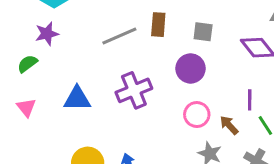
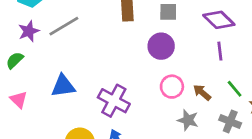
gray line: (119, 36) -> (64, 26), moved
purple cross: (134, 90) -> (114, 101), moved, turned -32
purple line: (250, 100) -> (220, 51), moved

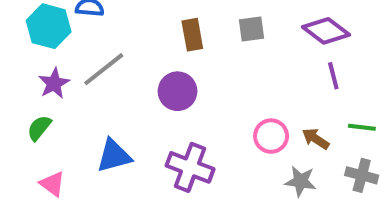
purple circle: (161, 46) -> (178, 91), moved
green line: (235, 89) -> (362, 127), turned -36

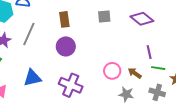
brown rectangle: (192, 35) -> (64, 19), moved
gray line: (104, 69) -> (29, 34), turned -30
purple line: (333, 76) -> (149, 52), moved

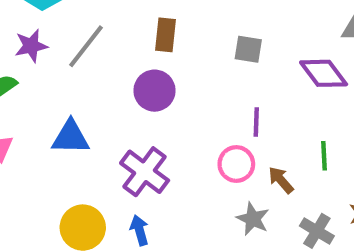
purple line: (149, 52) -> (256, 122), moved
green line: (158, 68) -> (324, 156), moved, turned 64

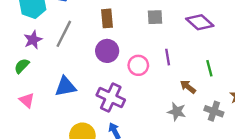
pink circle: (236, 164) -> (138, 65), moved

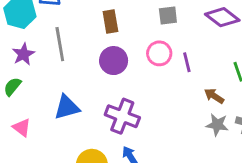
gray line: (64, 34) -> (60, 44), turned -32
pink circle: (138, 65) -> (159, 53), moved
gray star: (177, 112) -> (217, 125), moved

